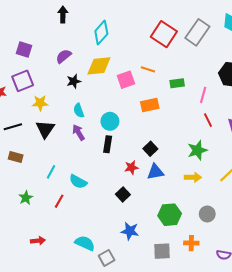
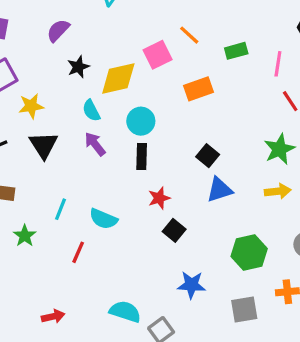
yellow diamond: (99, 66) -> (118, 78), moved
orange line: (148, 69) -> (189, 35), turned 32
red star: (131, 167) -> (159, 198), moved
green star: (26, 198) -> (25, 236), moved

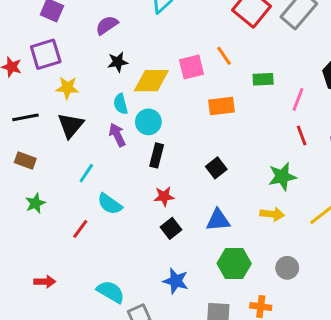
cyan circle: (141, 121) -> (148, 122), moved
blue triangle: (219, 190) -> (218, 220), moved
cyan line: (60, 209) -> (86, 173), moved

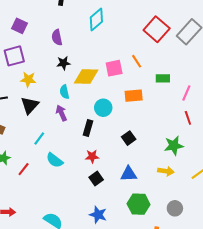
purple semicircle: (107, 25) -> (57, 37), turned -70
cyan circle: (148, 122) -> (103, 108), moved
red line: (80, 229) -> (24, 169), moved

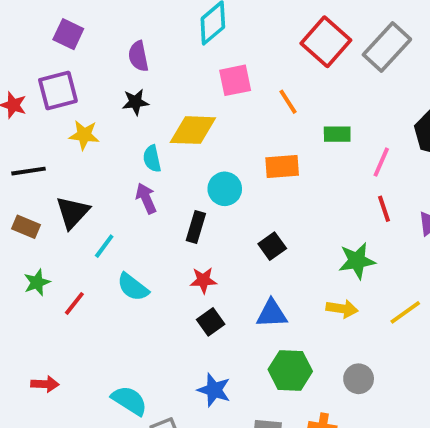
black star: (63, 63) -> (135, 102), moved
pink square: (114, 68) -> (235, 80), moved
black triangle: (30, 105) -> (73, 212), moved

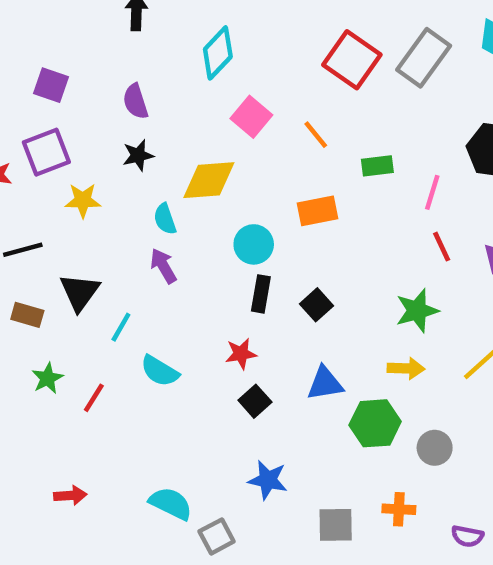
pink square: (235, 80) -> (251, 117), turned -32
black rectangle: (196, 227) -> (261, 294), moved
green hexagon: (290, 370) -> (375, 423), moved

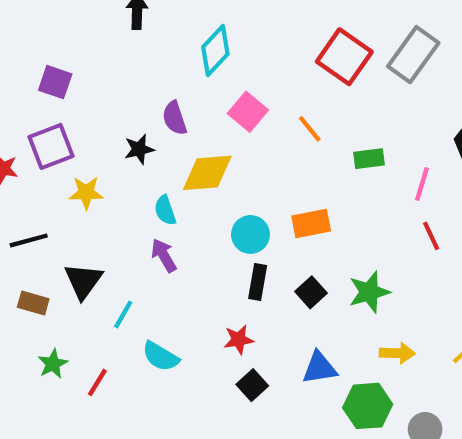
purple semicircle: (136, 101) -> (175, 118), moved
orange rectangle: (318, 211) -> (311, 223), moved
green star: (417, 311) -> (369, 292), moved

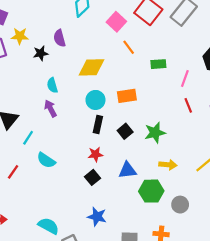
pink square: (248, 112) -> (116, 22), moved
yellow diamond: (207, 173) -> (92, 67), moved
yellow star: (86, 193) -> (20, 36), moved
red star: (239, 340) -> (95, 154), moved

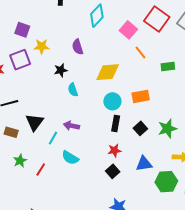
black star: (41, 53) -> (61, 70), moved
purple arrow: (50, 108) -> (71, 126), moved, turned -49

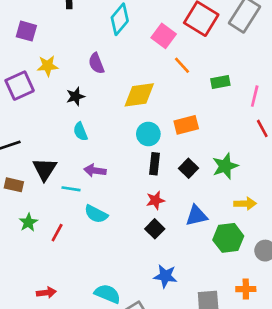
purple square: (22, 30) -> (26, 31), moved
cyan semicircle: (73, 90) -> (80, 132), moved
cyan line: (53, 138) -> (71, 189), turned 72

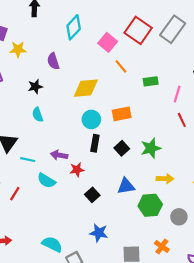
yellow star: (48, 66) -> (18, 49), moved
purple arrow: (95, 171) -> (59, 155), moved
red star: (155, 200) -> (77, 170), moved
orange cross: (246, 289) -> (162, 246), turned 32

